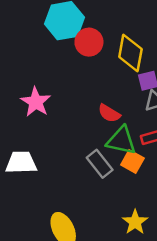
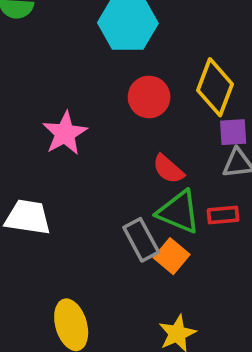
red circle: (89, 42) -> (149, 97), moved
orange square: (132, 161) -> (172, 256), moved

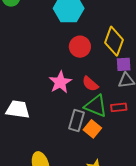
pink star: (65, 133) -> (60, 82), moved
gray rectangle: (141, 240) -> (77, 121), turned 45

